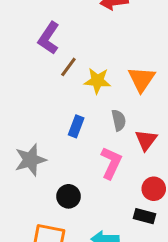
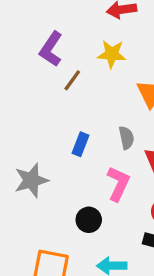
yellow star: (97, 81) -> (112, 54), moved
black circle: (68, 196) -> (89, 220), moved

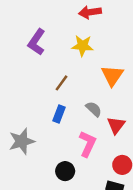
brown line: (72, 80) -> (61, 83), moved
gray semicircle: (126, 138) -> (94, 109), turned -35

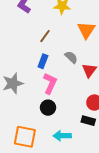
pink L-shape: (87, 144) -> (50, 83), moved

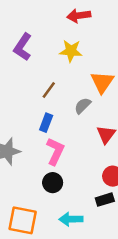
gray semicircle: (71, 57) -> (83, 106), moved, turned -88
black rectangle: (88, 121) -> (105, 200), turned -32

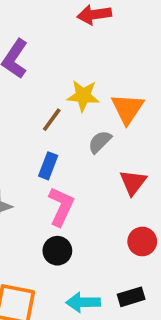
yellow star: (71, 51) -> (83, 96), moved
black rectangle: (105, 200) -> (131, 297), moved

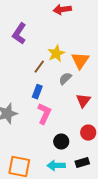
yellow star: (83, 96) -> (56, 54), turned -30
black circle: (57, 251) -> (61, 142), moved

